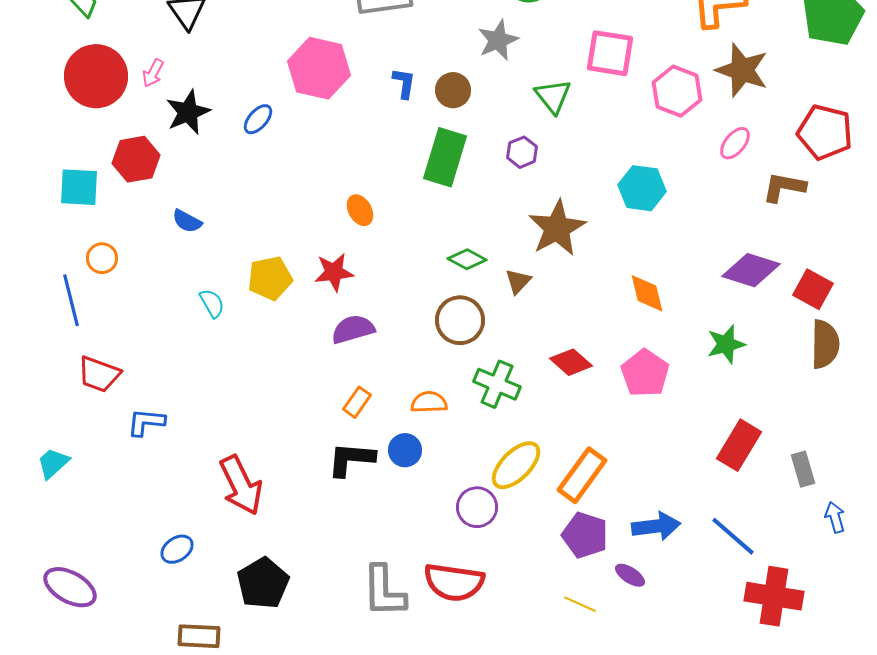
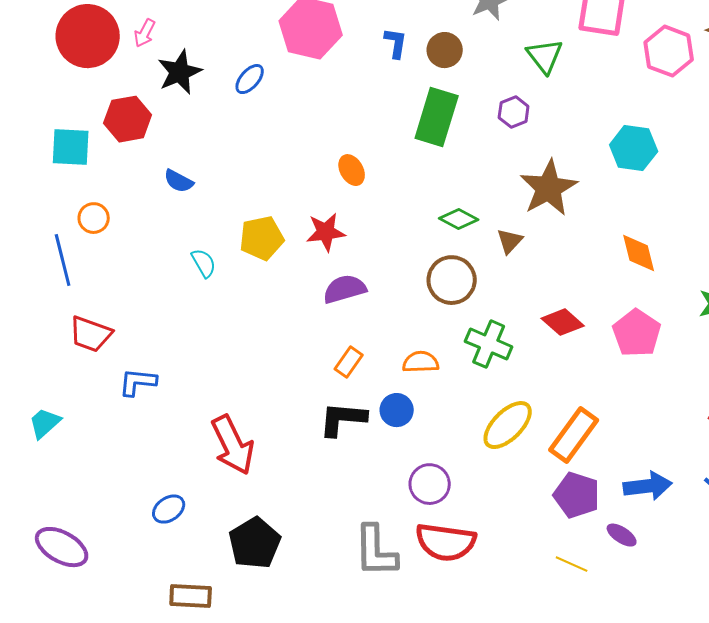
purple circle: (477, 507) -> (430, 484), moved

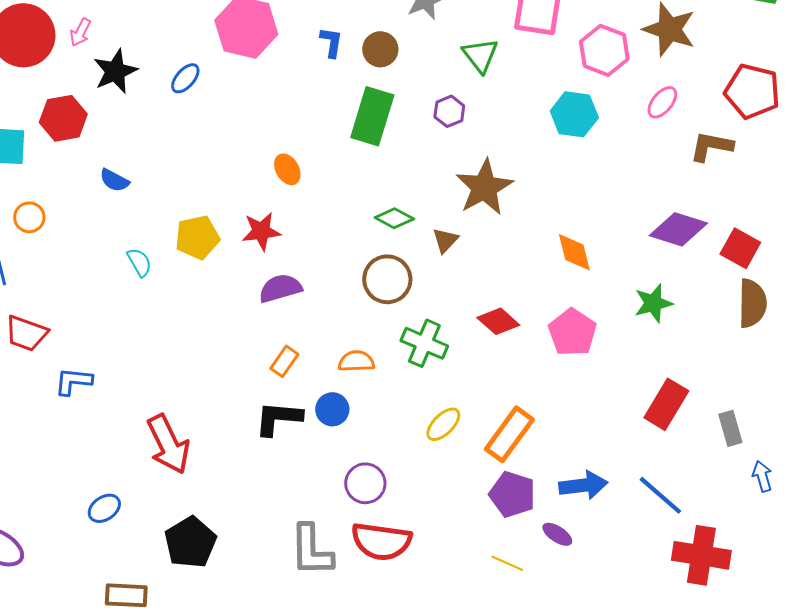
cyan hexagon: (634, 148) -> (574, 114), moved
yellow ellipse: (508, 425) -> (443, 424), size x0.7

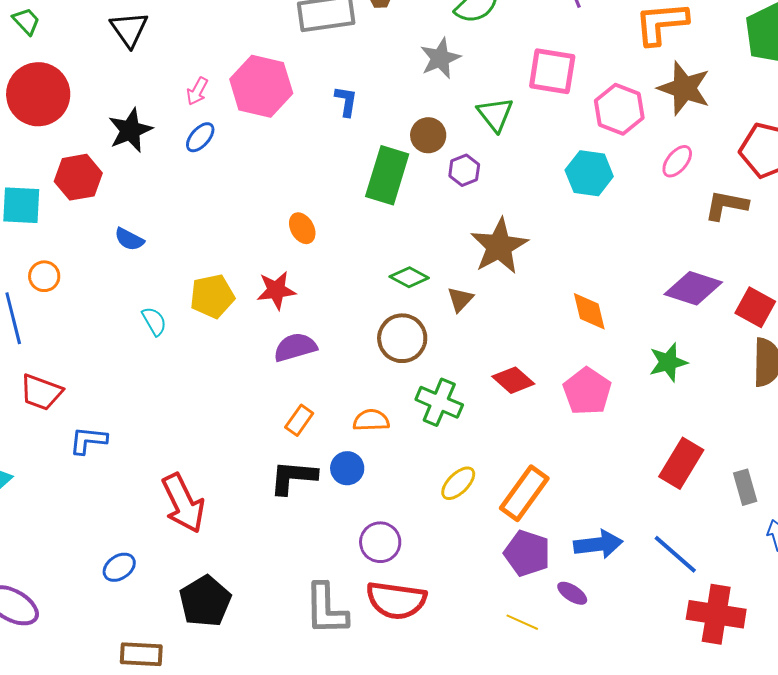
pink arrow: (80, 32) -> (197, 91), moved
brown circle: (380, 49) -> (428, 135), moved

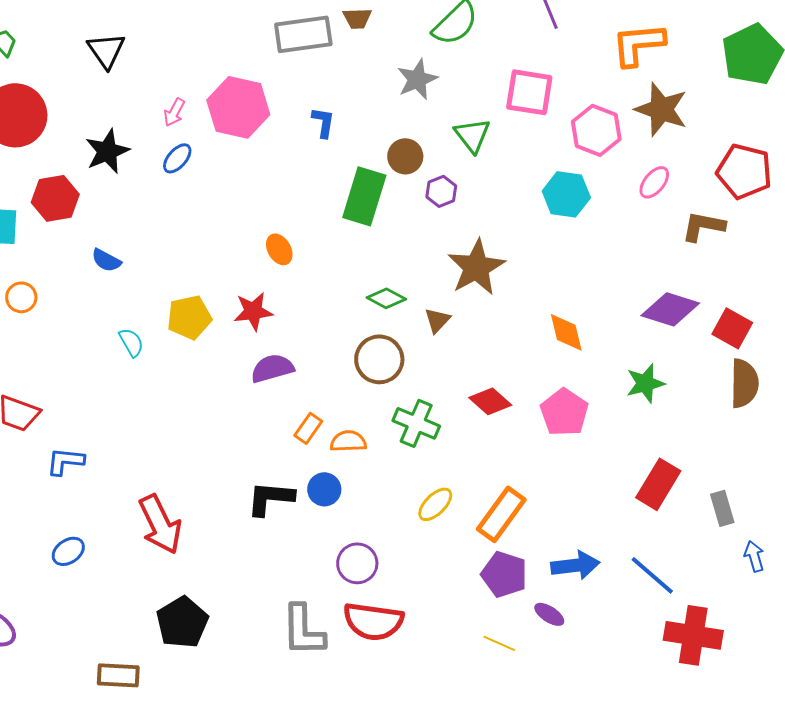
orange rectangle: (299, 420) -> (308, 428), moved
blue ellipse: (119, 567) -> (68, 551), moved

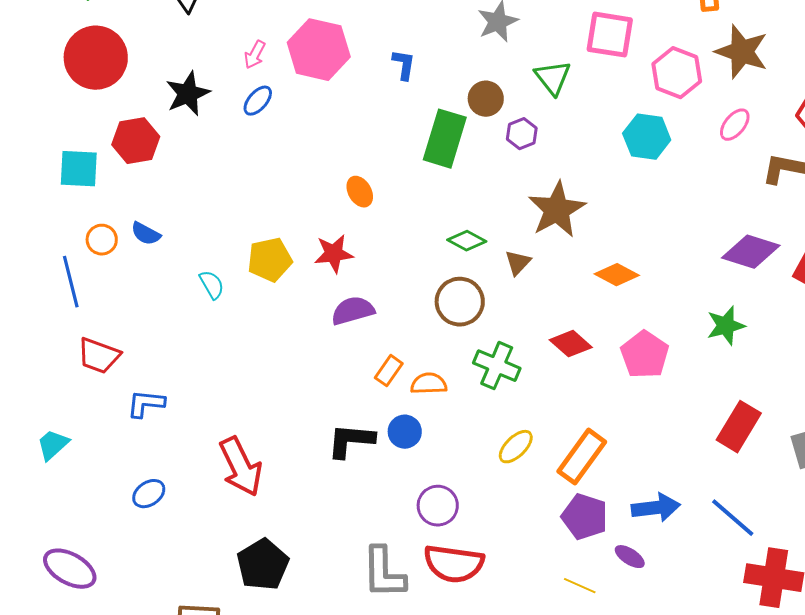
blue semicircle: (106, 260) -> (146, 234), moved
orange diamond: (566, 332) -> (617, 275), moved, turned -48

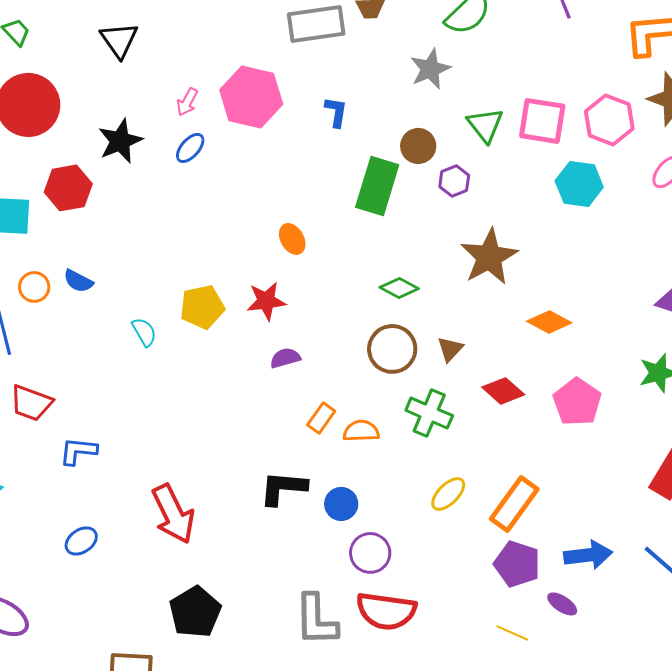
pink square: (610, 35) -> (542, 121), moved
brown triangle: (518, 263) -> (450, 349), moved
purple semicircle: (353, 311) -> (285, 358), size x0.7
blue circle: (405, 432) -> (341, 504), moved

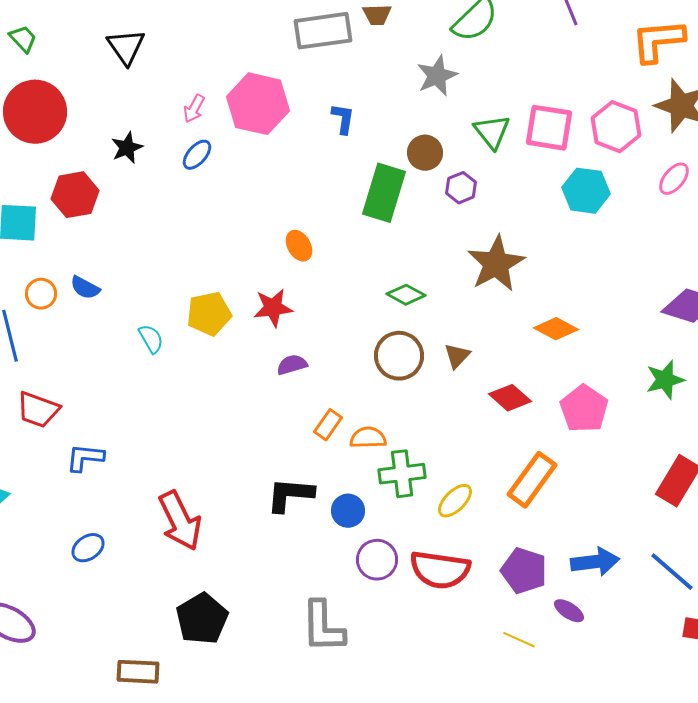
black star: (120, 141) -> (127, 148), size x0.7
green cross: (429, 413) -> (402, 474), moved, turned -30
orange rectangle: (514, 504) -> (532, 480), moved
red semicircle: (386, 611) -> (440, 570), moved

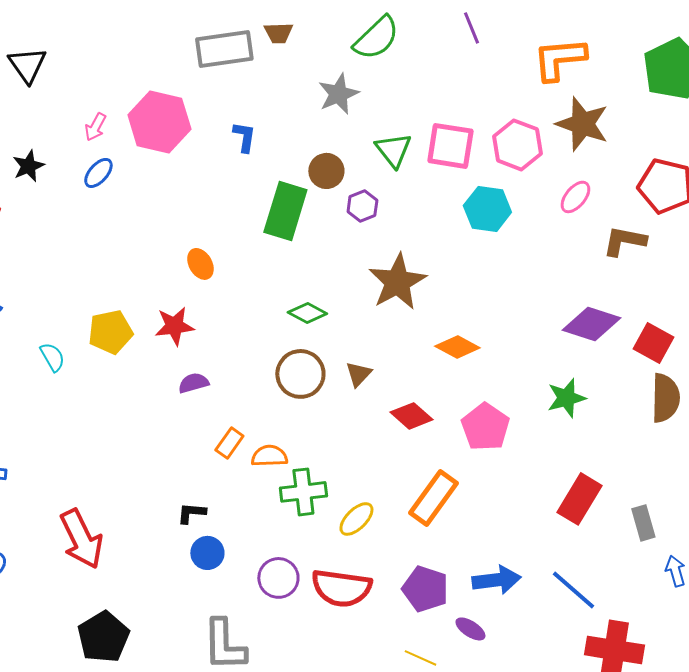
black L-shape: (290, 495) -> (191, 513), size x0.6
blue circle: (348, 511) -> (207, 553), moved

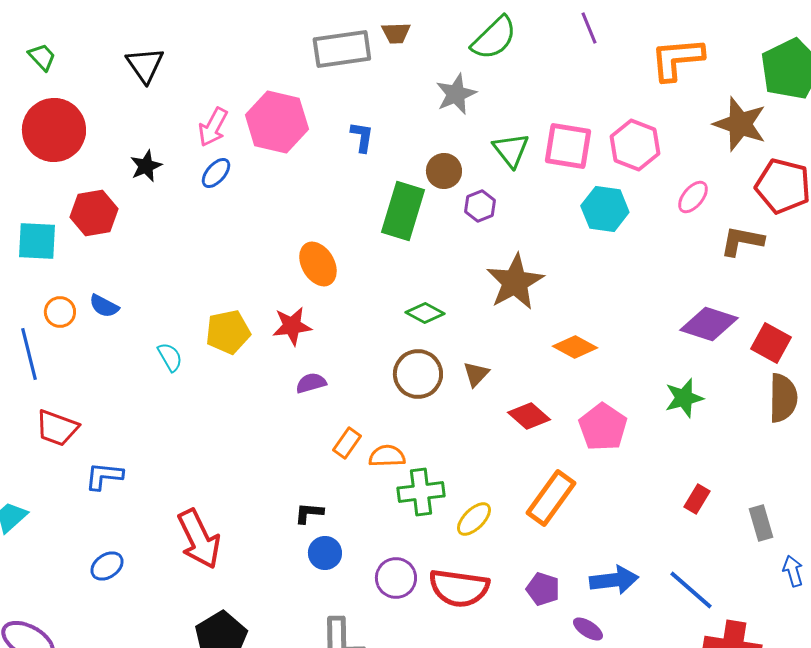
brown star: (582, 124) -> (740, 124), moved
pink arrow: (95, 127) -> (213, 127), size x1.4
orange ellipse: (200, 264) -> (318, 264), size x1.4
red rectangle: (579, 499) -> (697, 499), size x0.6
purple pentagon: (425, 589) -> (543, 589), size x0.7

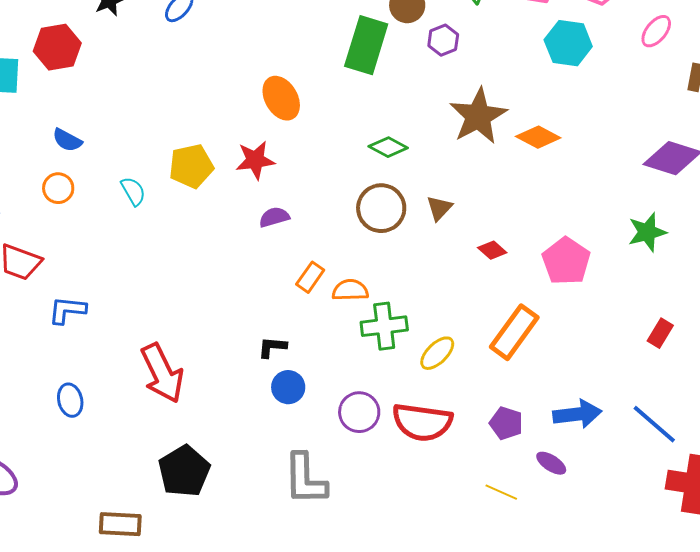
orange circle: (60, 312) -> (58, 188), moved
orange diamond: (575, 347) -> (538, 137), moved
red diamond: (529, 416) -> (492, 250), size x0.7
blue ellipse: (107, 566) -> (70, 400), turned -68

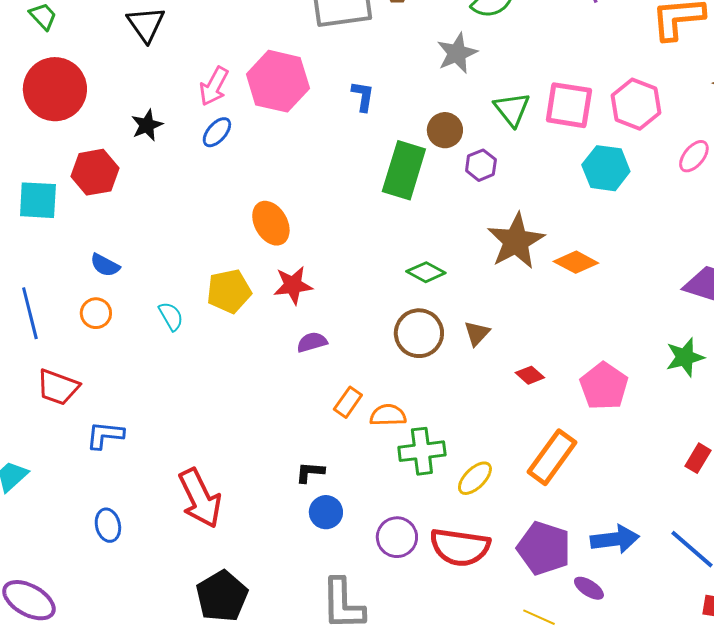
orange ellipse: (281, 98) -> (271, 223), moved
purple pentagon: (506, 423) -> (544, 548), size x1.6

